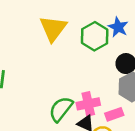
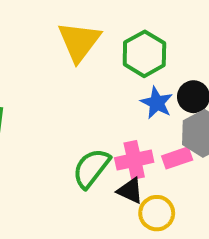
blue star: (118, 27) -> (157, 103), moved
pink rectangle: (114, 114) -> (177, 158), moved

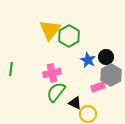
green hexagon: (144, 54) -> (69, 36), moved
pink cross: (134, 160) -> (52, 73), moved

